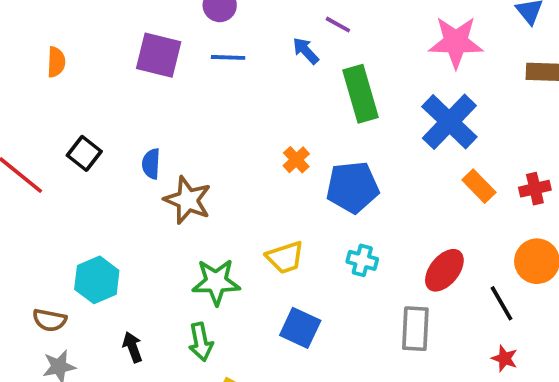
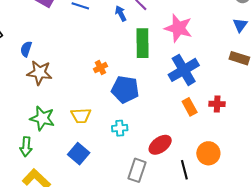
pink star: (456, 42) -> (178, 28), moved
red cross: (535, 189) -> (217, 104), moved
brown star: (188, 200) -> (39, 73), turned -30
cyan cross: (362, 260) -> (120, 128), turned -35

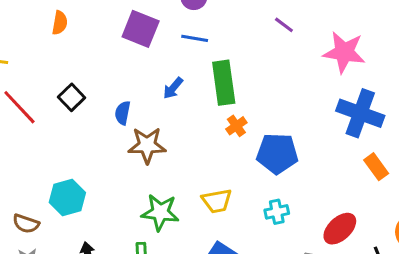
blue arrow: (121, 13) -> (173, 88), moved, turned -105
green rectangle: (142, 43) -> (224, 83), moved
blue cross: (184, 70) -> (360, 113), turned -32

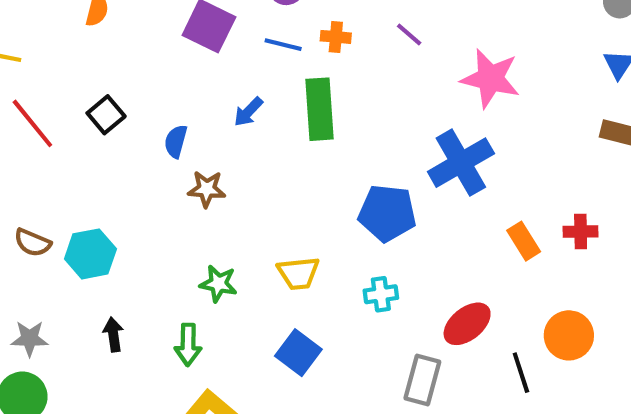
blue cross: (360, 113) -> (461, 163), moved, turned 36
orange cross: (236, 126) -> (336, 37), moved, turned 36
brown star: (147, 145) -> (207, 189), size x0.7
green star: (160, 212) -> (218, 284), size x0.7
brown semicircle: (26, 224) -> (33, 243), moved

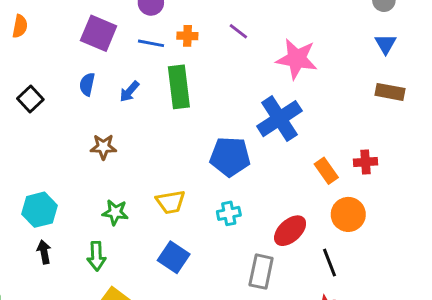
blue semicircle: (176, 141) -> (87, 84), moved
cyan hexagon: (90, 254) -> (39, 210), moved
orange circle: (569, 335) -> (348, 214), moved

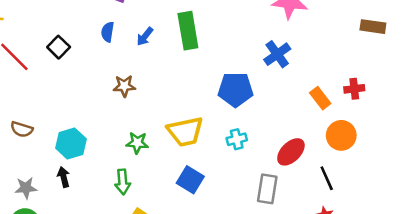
blue cross: (279, 119) -> (277, 54), size x0.7
yellow trapezoid: (171, 202) -> (185, 132), size x1.4
black arrow: (44, 252) -> (64, 177), moved

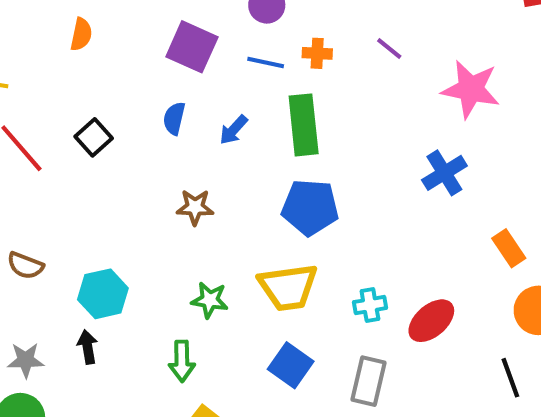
blue pentagon: (236, 89) -> (310, 207), moved
red ellipse: (291, 152) -> (431, 321), moved
gray rectangle: (267, 189) -> (368, 381), moved

